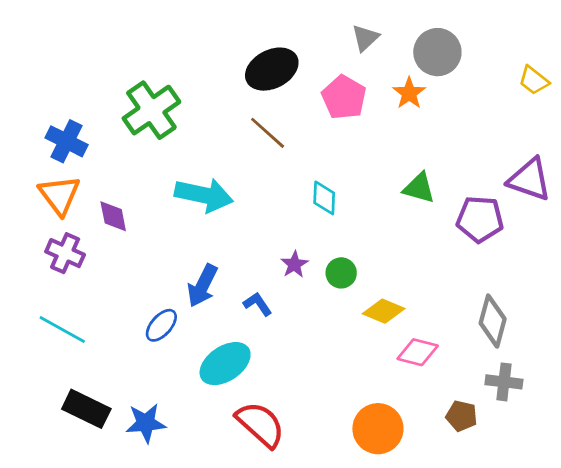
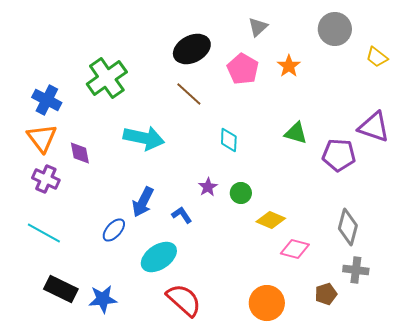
gray circle: (437, 52) -> (335, 29), moved
brown pentagon: (461, 416) -> (326, 294), turned -30

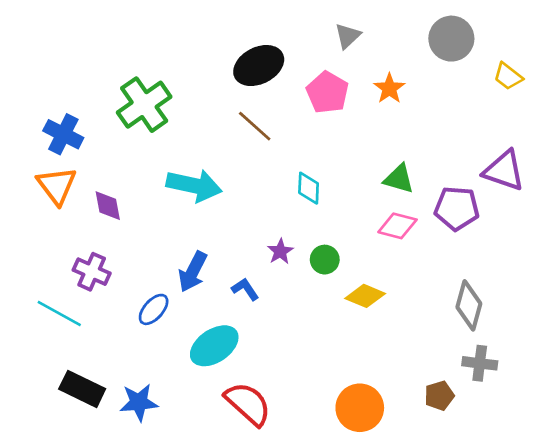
purple cross: (46, 179) -> (92, 272), moved
pink diamond: (295, 249) -> (397, 226), moved

